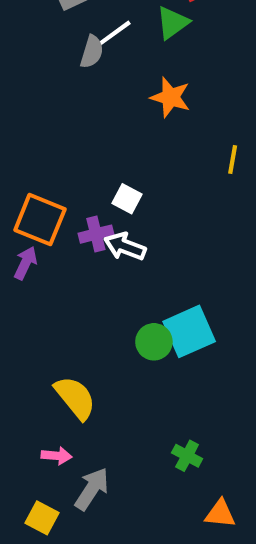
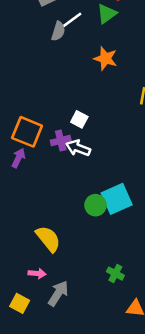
yellow square: (42, 518) -> (20, 303), moved

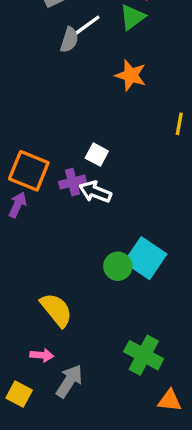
cyan square: (117, 199) -> (145, 258), turned -32
green cross: (115, 274) -> (144, 355), size x1.6

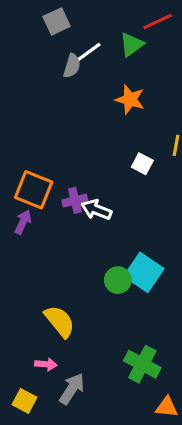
white square: (97, 155) -> (142, 164), moved

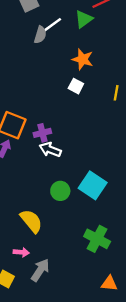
white square: (142, 164) -> (76, 86), moved
white arrow: (96, 210) -> (50, 150), moved
green circle: (118, 280) -> (60, 191), moved
green cross: (142, 364) -> (97, 239), moved

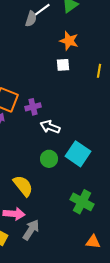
white square: (76, 86) -> (63, 65), turned -32
white arrow: (50, 150) -> (50, 127), moved
pink arrow: (21, 252) -> (14, 214), size x1.5

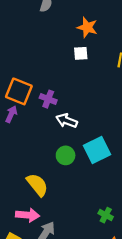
purple cross: (33, 107) -> (48, 99), turned 35
cyan square: (78, 154) -> (97, 150), turned 30
green cross: (82, 202) -> (106, 215), moved, size x0.6

